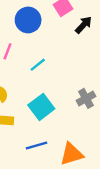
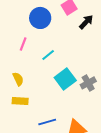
cyan square: (41, 107) -> (65, 79), moved

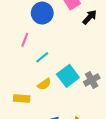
cyan line: (48, 55) -> (42, 57), moved
yellow semicircle: (18, 79) -> (44, 84), moved, turned 80

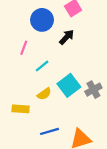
black arrow: (90, 17) -> (67, 37), moved

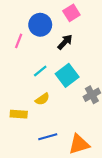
pink line: (24, 48) -> (19, 41), moved
cyan square: (69, 85) -> (67, 75), moved

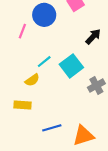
black arrow: (65, 42) -> (93, 37), moved
yellow semicircle: (42, 99) -> (32, 80), moved

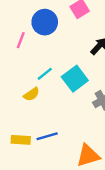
yellow rectangle: (22, 105) -> (21, 140), moved
blue line: (52, 128) -> (47, 136), moved

